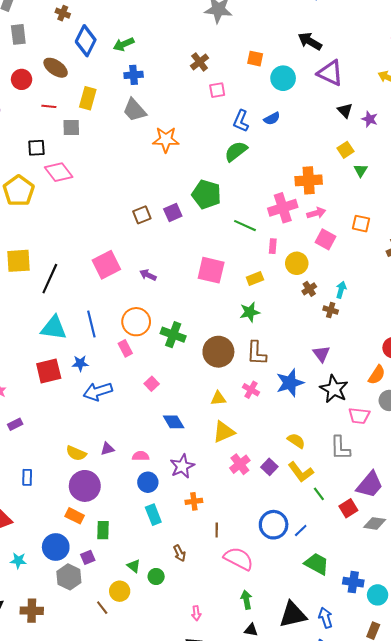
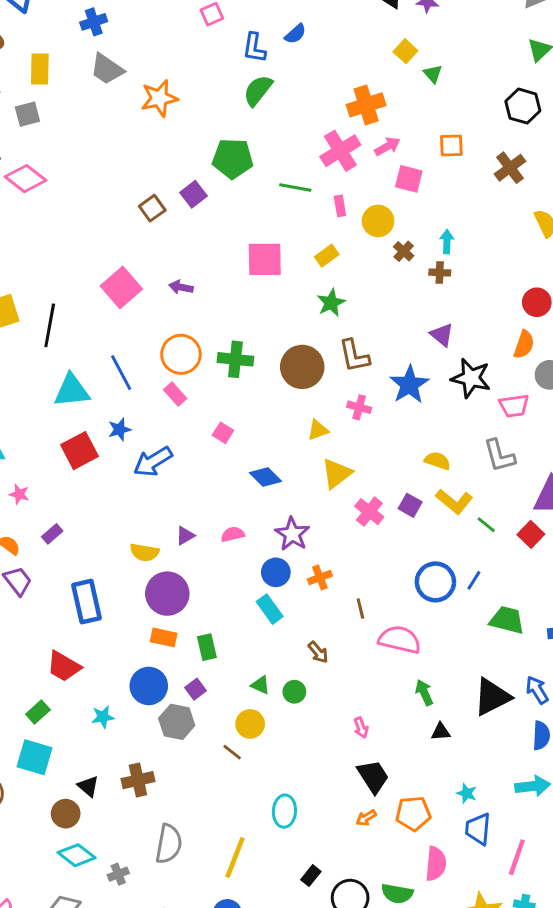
blue rectangle: (27, 477) -> (86, 602), size x1.8
blue circle: (148, 482) -> (276, 572), moved

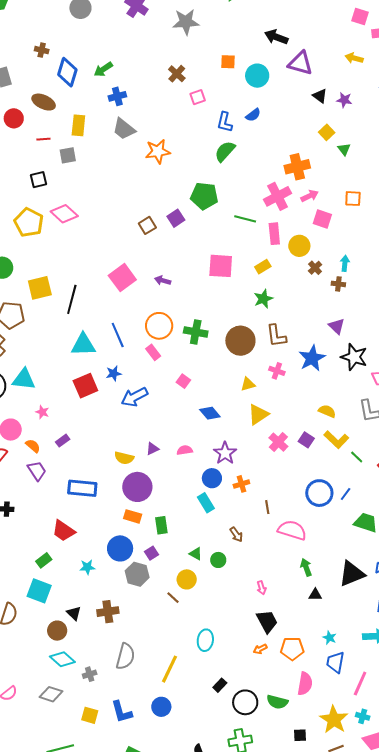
pink diamond: (25, 179) -> (64, 214), moved
pink rectangle: (340, 206) -> (274, 234), size x1.5
blue rectangle: (86, 602) -> (82, 488), turned -76

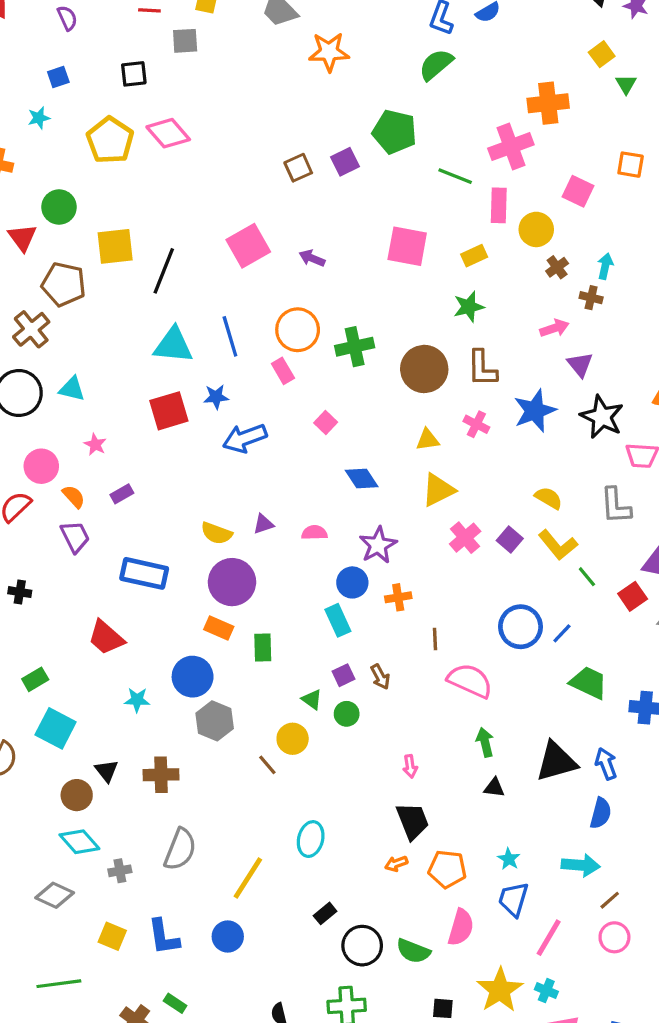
pink arrow: (310, 196) -> (554, 328), moved
green cross: (196, 332) -> (355, 347), turned -30
cyan triangle: (24, 379) -> (72, 389), size x0.7
purple square: (152, 553) -> (343, 675), moved
green rectangle: (44, 560) -> (35, 679), moved

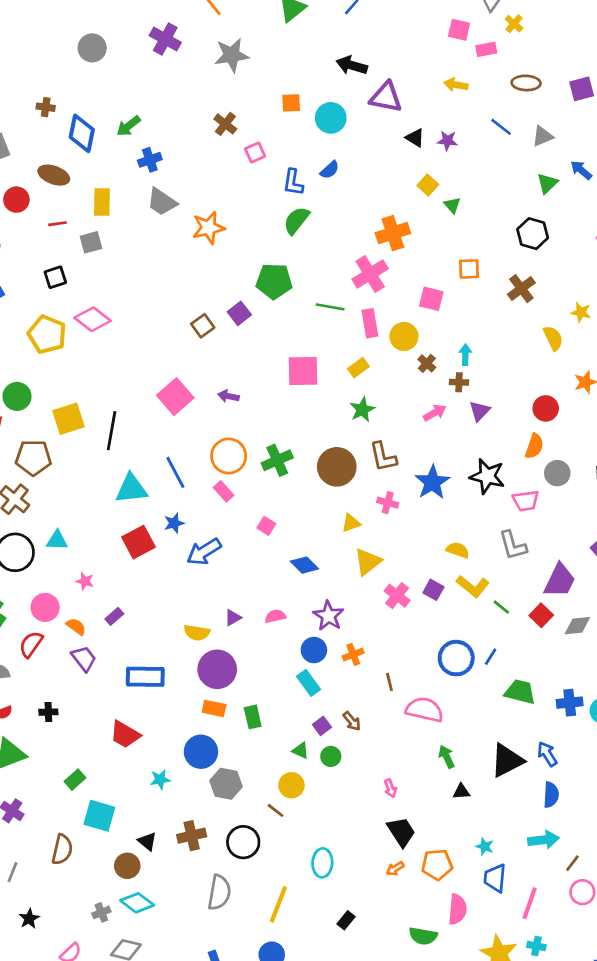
purple triangle: (580, 365) -> (480, 411), moved, turned 35
gray cross: (120, 871) -> (101, 912), moved
black circle: (362, 946) -> (243, 842), moved

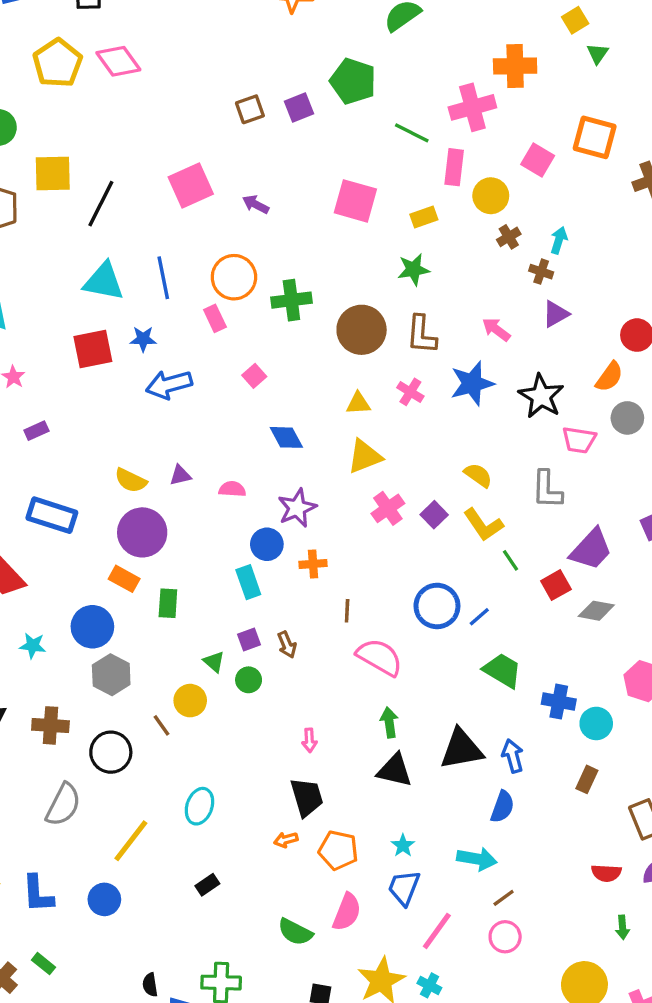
orange square: (469, 269) -> (595, 137), size x1.5
pink arrow: (435, 413) -> (496, 329), moved, turned -130
black triangle: (461, 792) -> (395, 770), size x1.6

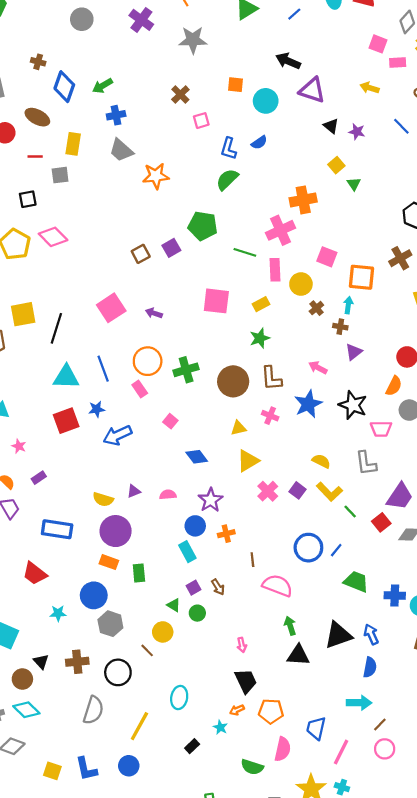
orange square: (595, 137) -> (361, 277), moved
cyan star: (403, 846) -> (220, 727), moved

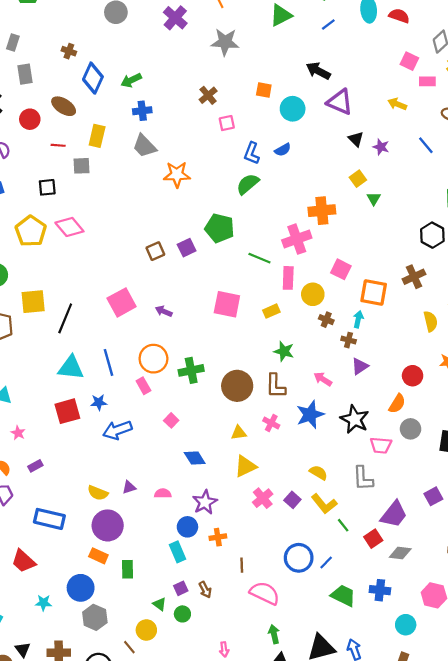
brown cross: (316, 308) -> (326, 320), turned -32
green star: (260, 338) -> (284, 351), moved, turned 30
blue cross: (395, 595) -> (380, 590), moved

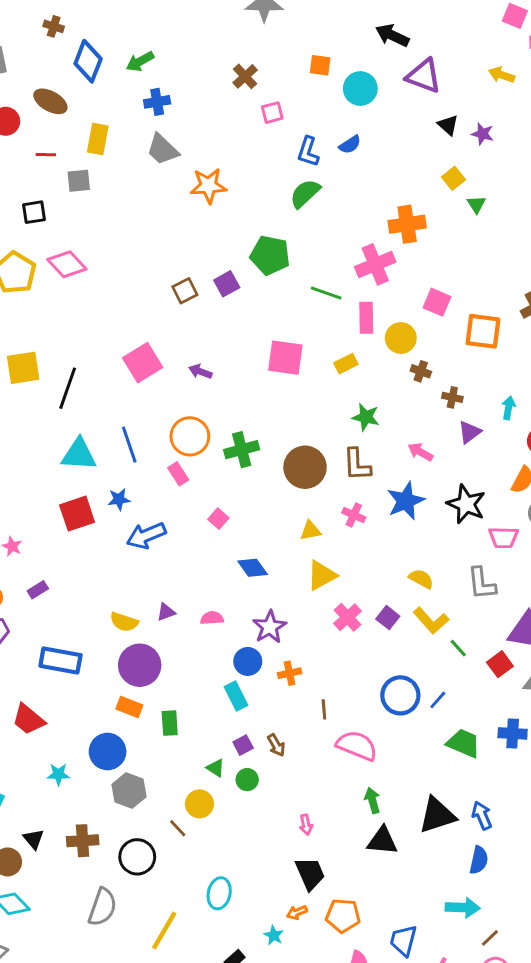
cyan arrow: (358, 319) -> (508, 408), moved

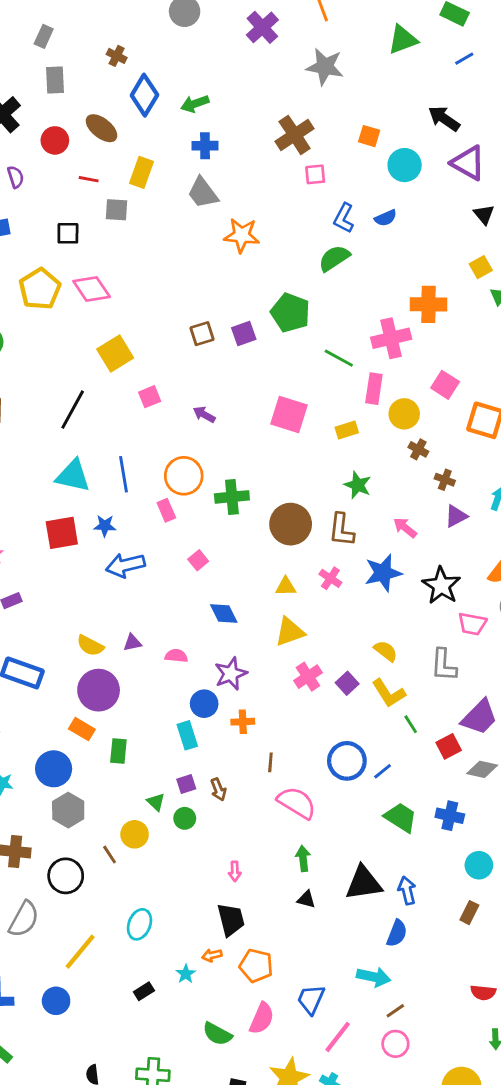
brown cross: (245, 76) -> (295, 135), size x1.5
pink square: (143, 363) -> (150, 397), size x0.6
yellow square: (23, 368) -> (115, 353), moved, turned -32
black triangle: (382, 841) -> (306, 899), size x0.6

